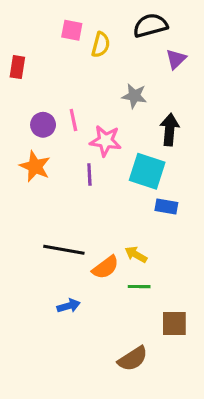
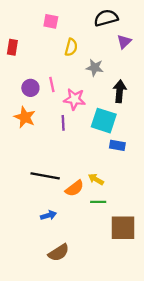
yellow semicircle: (101, 45) -> (71, 47), moved
brown square: (174, 323) -> (123, 228), size x1.4
brown semicircle: (133, 359) -> (59, 253), moved

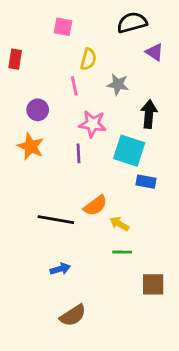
purple triangle: (124, 42) -> (155, 52), turned -42
pink line: (52, 84) -> (74, 86), moved
orange semicircle: (74, 188) -> (95, 206), moved
brown square: (123, 228) -> (153, 284), size x0.7

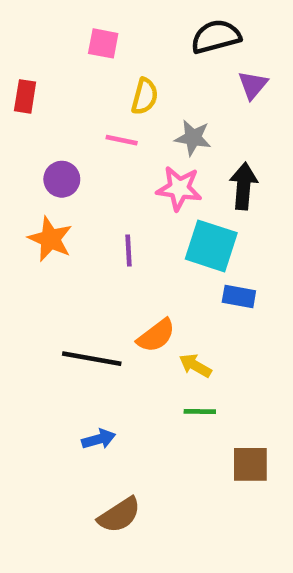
purple triangle: (155, 52) -> (253, 85), turned 36
pink line: (74, 86) -> (122, 140), turned -66
pink star: (93, 124) -> (179, 188), moved

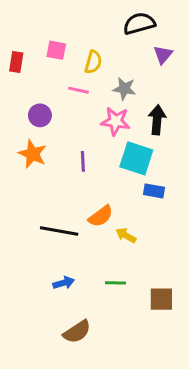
pink square: (103, 43) -> (56, 50), moved
green line: (200, 412) -> (116, 283), moved

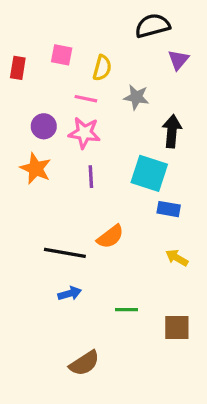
pink star: (116, 121) -> (84, 133), moved
yellow arrow: (126, 235) -> (177, 258), moved
blue arrow: (64, 283) -> (70, 293), moved

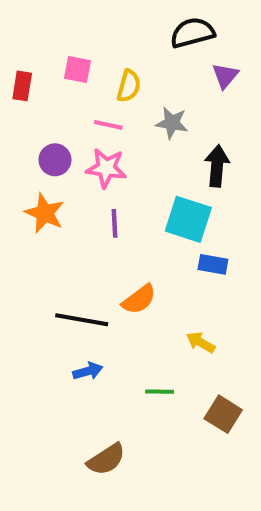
yellow arrow: (177, 258) -> (201, 342), moved
brown square: (177, 328) -> (223, 414), turned 32

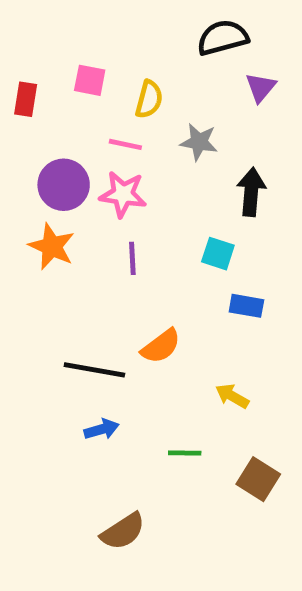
purple circle: (55, 160) -> (64, 185), size x1.4
cyan square: (188, 219) -> (218, 254), size x0.6

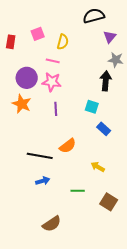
pink square: (90, 80) -> (38, 34), turned -32
gray star: (199, 142) -> (116, 60), moved
blue rectangle: (246, 306) -> (104, 129), turned 32

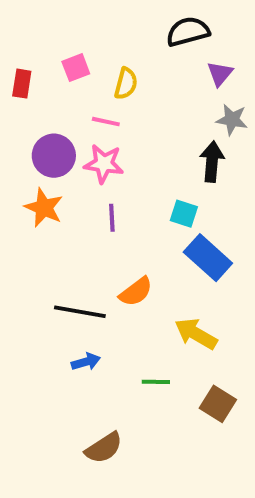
blue rectangle: (104, 129) -> (208, 258), size x1.6
yellow arrow: (98, 167) -> (196, 334), size x1.5

